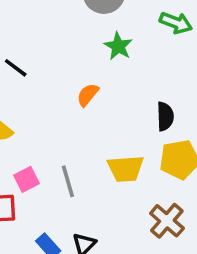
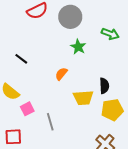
yellow trapezoid: (126, 169) -> (83, 98), moved
pink square: (27, 179) -> (27, 109), moved

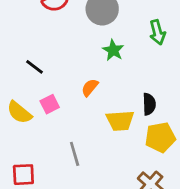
green arrow: (110, 34) -> (157, 32), turned 54
pink square: (27, 109) -> (50, 104), moved

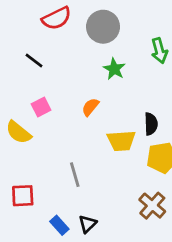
black line: (35, 67) -> (34, 61), moved
pink square: (50, 104) -> (41, 107), moved

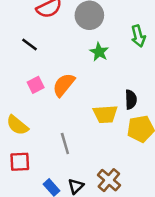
orange semicircle: (90, 107) -> (64, 85), moved, size x1.5
yellow semicircle: (18, 132) -> (17, 125), moved
brown cross: (152, 206) -> (109, 180), moved

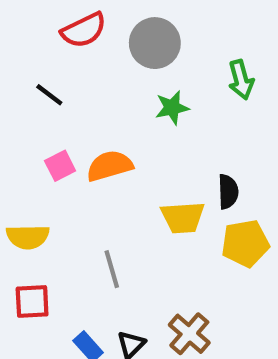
green star: (99, 52) -> (172, 108), turned 30
orange semicircle: (64, 85) -> (110, 166), turned 35
yellow semicircle: (17, 125) -> (28, 237), turned -40

